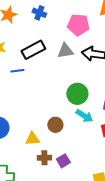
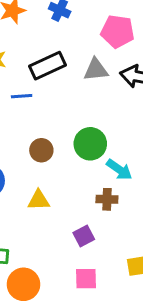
green circle: (77, 94) -> (90, 144), moved
brown circle: (55, 125) -> (41, 150), moved
brown cross: (44, 158) -> (107, 199), moved

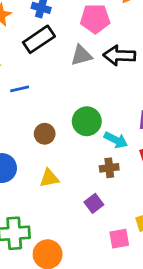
black rectangle: (47, 66) -> (39, 39), moved
pink square: (86, 279) -> (119, 239), moved

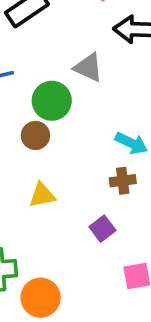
gray triangle: (81, 55) -> (88, 67), moved, turned 40
green circle: (87, 121) -> (52, 101), moved

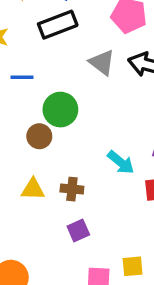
gray triangle: (88, 67) -> (102, 62), moved
brown cross: (123, 181) -> (72, 189), moved

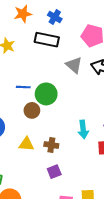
black rectangle: (58, 25) -> (47, 40), turned 30
blue line: (22, 77) -> (23, 87), moved
cyan arrow: (121, 162) -> (83, 129), turned 42

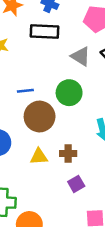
green circle: (46, 94) -> (69, 93), moved
brown circle: (32, 110) -> (40, 117), size x1.6

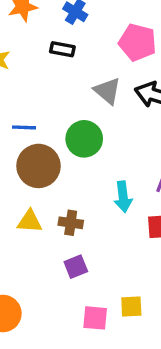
black rectangle: (45, 31) -> (62, 49), size x0.6

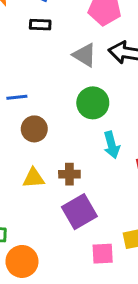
green circle: (84, 139) -> (93, 103), moved
brown circle: (39, 166) -> (34, 129), size x0.7
purple square: (76, 267) -> (79, 212), size x1.6

